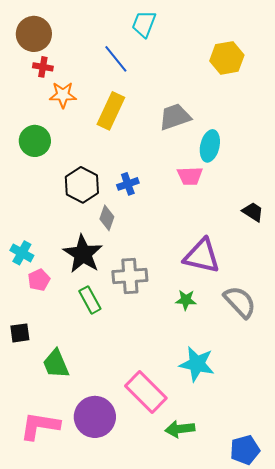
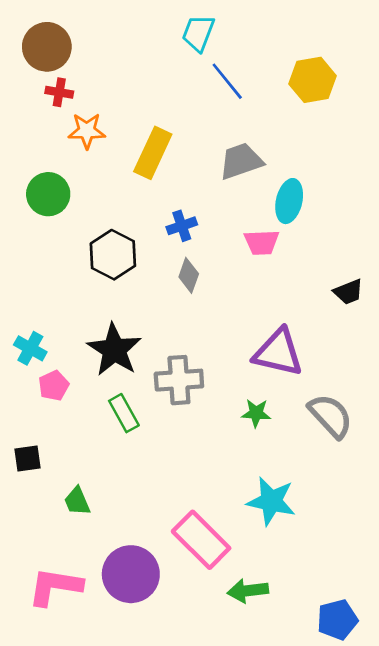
blue line: (116, 59) -> (227, 81), moved
blue cross: (128, 184) -> (182, 226), moved
black trapezoid: (253, 212) -> (348, 292), turned 125
gray diamond: (107, 218) -> (189, 275), moved
green trapezoid: (56, 364) -> (77, 501), size x0.7

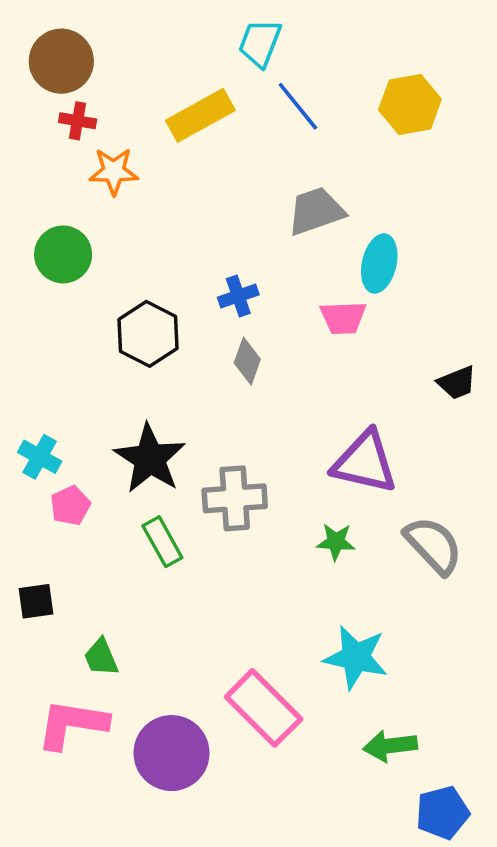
yellow rectangle: (153, 153) -> (200, 115), moved, turned 36
pink L-shape: (55, 587) -> (72, 724), moved
green arrow: (248, 591) -> (390, 746), moved

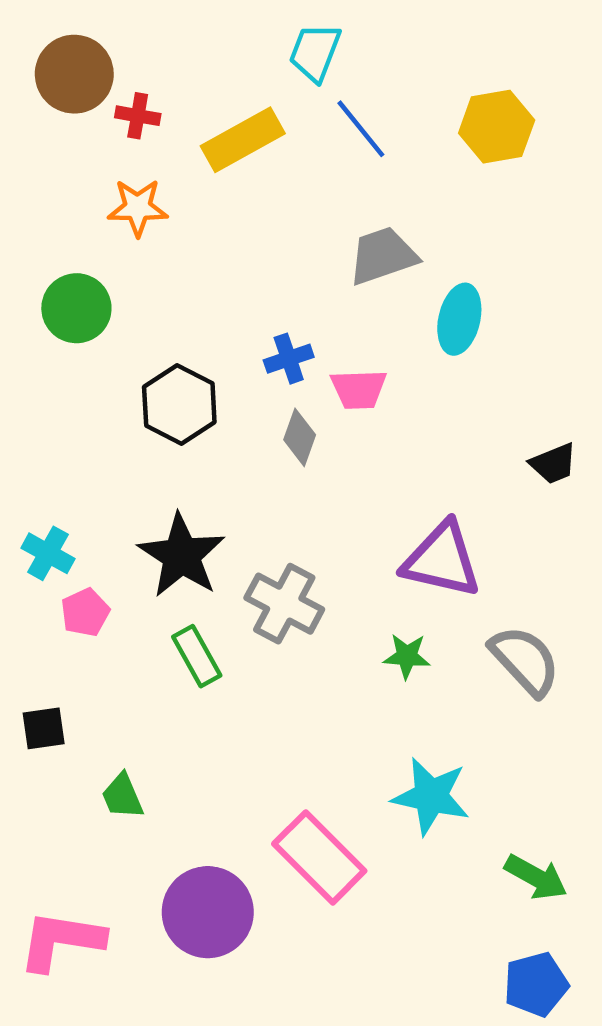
red cross: (78, 121) -> (138, 116), moved
pink trapezoid: (343, 318) -> (359, 389), moved
gray cross: (235, 498) -> (284, 604), turned 32
pink L-shape: (72, 724) -> (61, 941), moved
green arrow: (390, 746) -> (536, 877), moved, turned -144

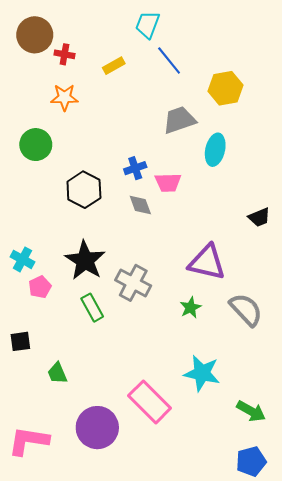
yellow hexagon: (497, 127) -> (225, 88), moved
yellow rectangle: (243, 140) -> (114, 66), size x0.6
gray diamond: (300, 437) -> (140, 205), turned -40
green star: (407, 656) -> (191, 308), turned -30

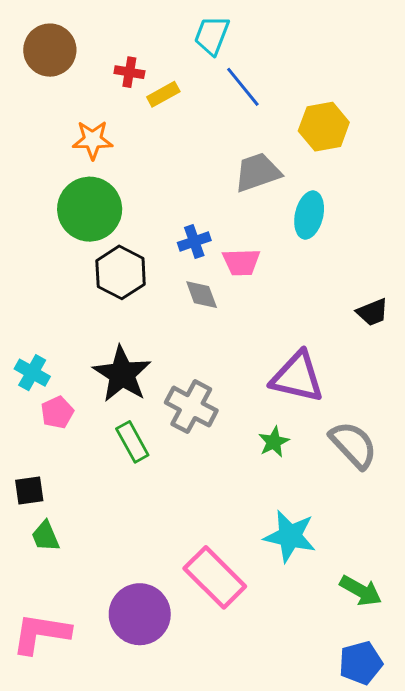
red cross: (64, 54) -> (129, 72), moved
green circle: (36, 145) -> (90, 209), moved, size x1.4
green trapezoid: (57, 373) -> (45, 536), moved

